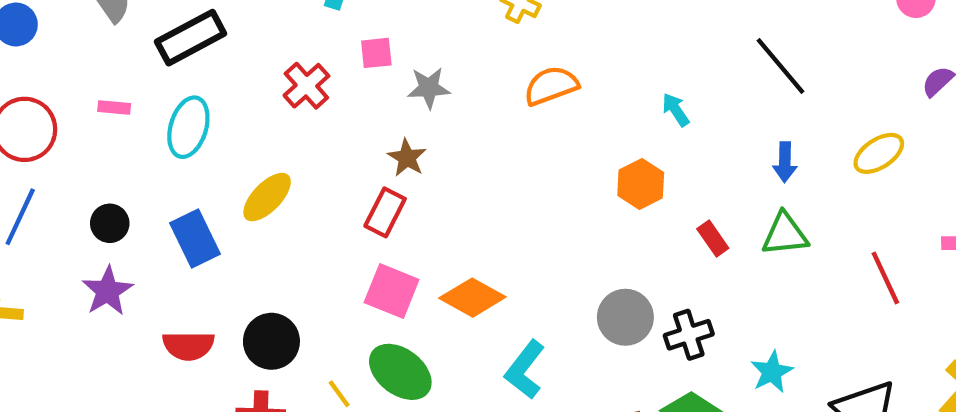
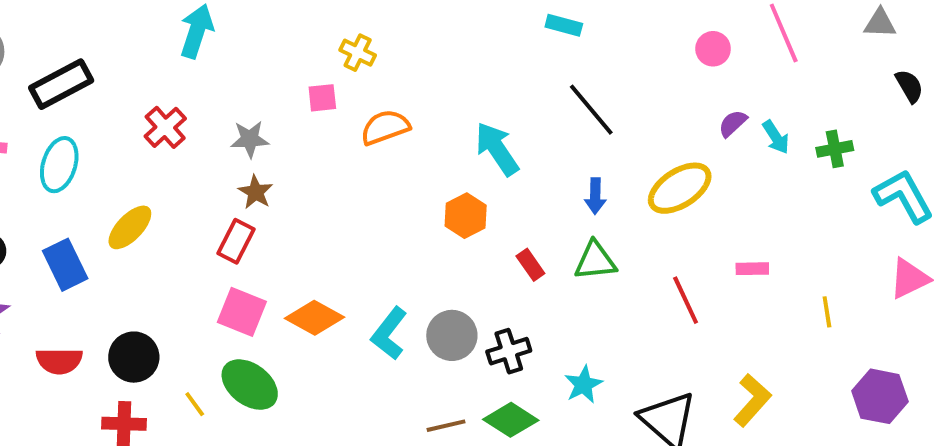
pink square: (376, 53) -> (322, 98), moved
gray star: (429, 88) -> (250, 139), moved
cyan arrow: (676, 110) -> (497, 149), size x1.8
yellow ellipse: (879, 153) -> (680, 188), size x1.4
cyan L-shape: (525, 370) -> (389, 333), moved

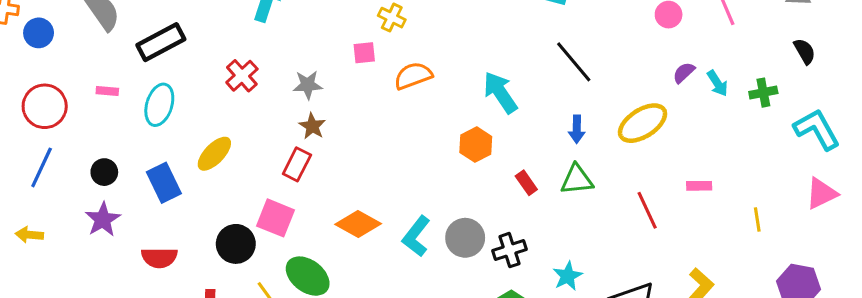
black semicircle: (909, 86) -> (805, 51), moved
pink square: (242, 312) -> (276, 218), moved
black circle: (134, 357) -> (236, 244), moved

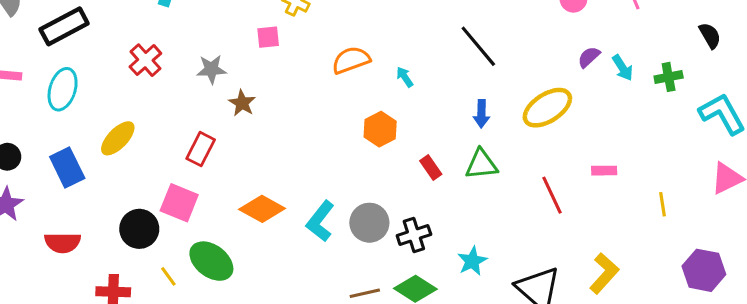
orange semicircle: (413, 76) -> (351, 60), moved
cyan arrow: (500, 93) -> (405, 77), size x0.5
brown star: (312, 126) -> (242, 103), moved

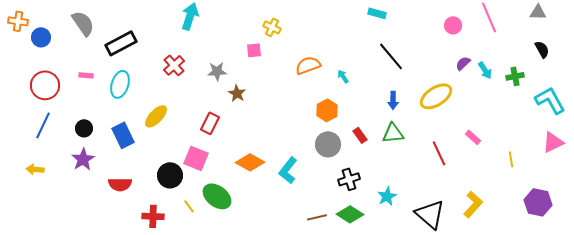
pink rectangle: (604, 171) -> (473, 137), turned 42
gray circle: (369, 223) -> (328, 144), moved

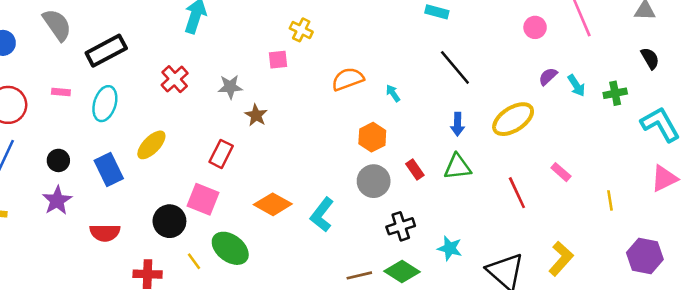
cyan star: (387, 196) -> (450, 248), turned -30

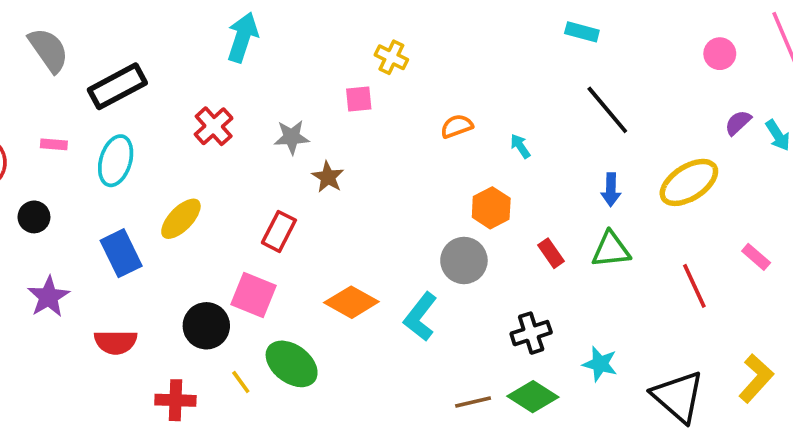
orange semicircle: (348, 79) -> (457, 126), size x0.7
black circle: (58, 160) -> (34, 217), moved
gray circle: (374, 181) -> (464, 260), moved

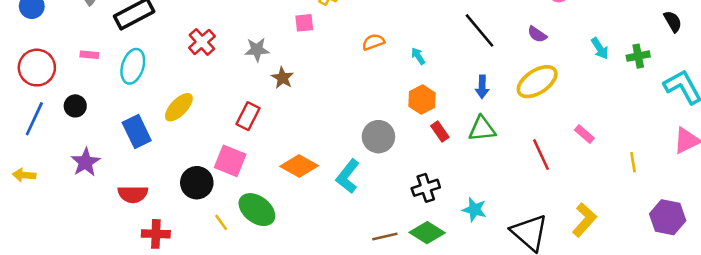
purple semicircle: (738, 123) -> (537, 34), moved, turned -102
orange hexagon: (491, 208) -> (422, 100), moved
red cross: (175, 400) -> (156, 234), moved

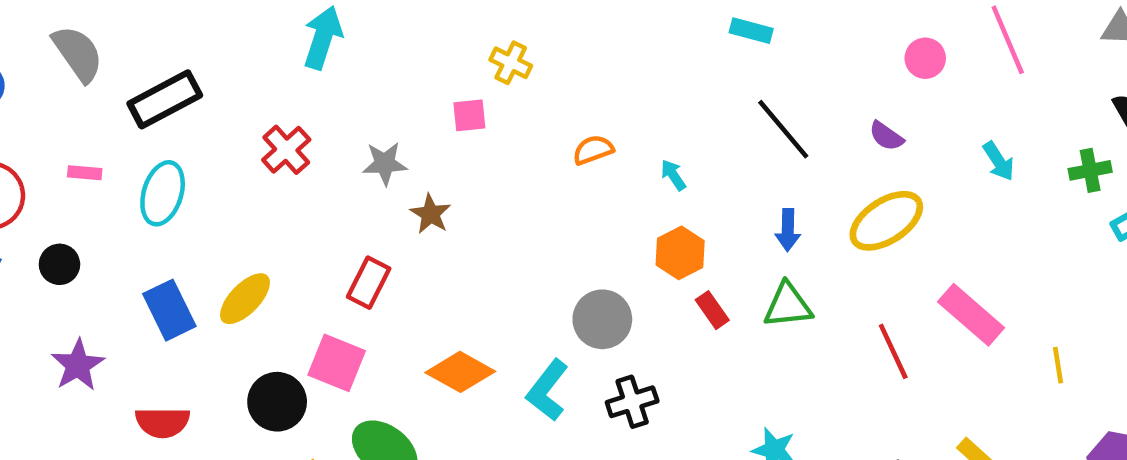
green cross: (638, 56) -> (1090, 170), moved
yellow ellipse: (179, 107) -> (245, 299), moved
pink rectangle: (584, 134) -> (971, 315), size x1.8
black cross: (426, 188) -> (632, 402), moved

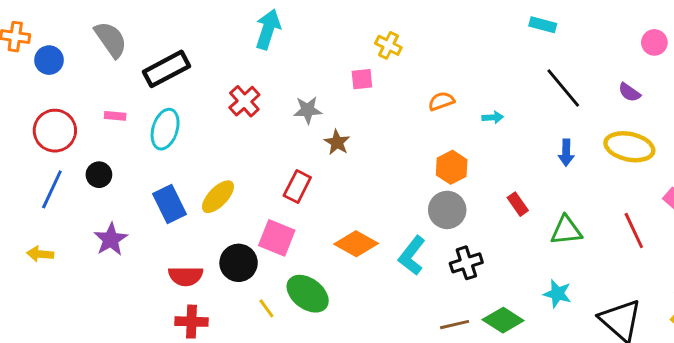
cyan arrow: (673, 175) -> (493, 117), turned 120
yellow ellipse: (886, 221) -> (629, 147), turned 45
orange hexagon: (680, 253) -> (452, 167), moved
green triangle: (788, 306) -> (566, 231), moved
red semicircle: (163, 422) -> (186, 276), moved

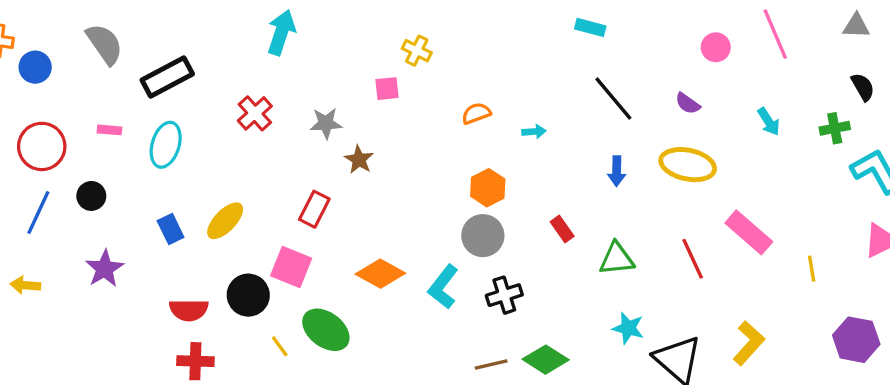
blue rectangle: (169, 204) -> (171, 229), size x0.7
cyan star: (557, 294) -> (628, 328), moved

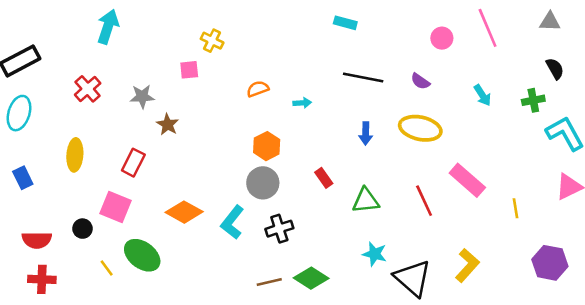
black line: (613, 99) -> (363, 77), turned -39
yellow ellipse: (225, 221) -> (75, 155), moved, turned -40
black circle: (248, 295) -> (82, 229), size x0.6

